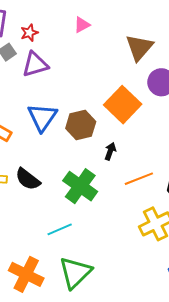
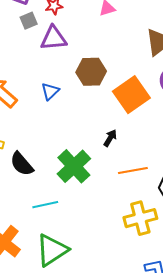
blue triangle: (42, 117) -> (50, 91), size x0.6
brown hexagon: (81, 125) -> (91, 72), moved
black semicircle: (28, 179) -> (22, 164), moved

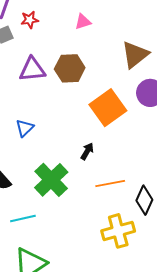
purple triangle: (53, 38) -> (32, 70), moved
brown hexagon: (91, 72) -> (70, 68), moved
blue triangle: (50, 91) -> (25, 128), moved

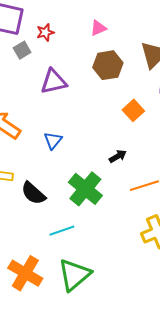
brown hexagon: (70, 68) -> (108, 65), moved
orange square: (108, 108) -> (133, 110), size x0.6
black arrow: (87, 151) -> (118, 156), turned 36

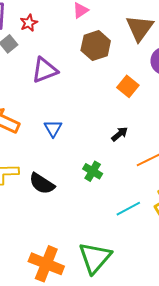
green cross: (85, 189) -> (93, 171), size x0.6
cyan line: (62, 231) -> (128, 209), moved

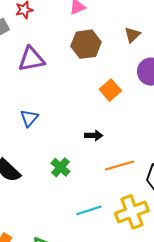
brown triangle: (140, 28) -> (132, 35), size x0.6
black arrow: (120, 134) -> (94, 135), turned 30

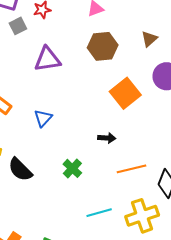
orange square: (110, 90) -> (125, 93), size x1.4

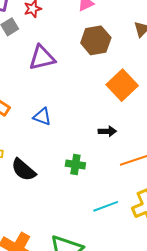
blue triangle: (43, 118) -> (42, 117), turned -48
green cross: (72, 168) -> (75, 164), turned -30

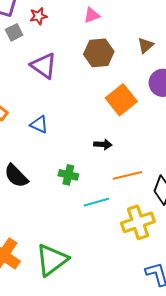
purple triangle: (42, 58) -> (44, 66), turned 44
cyan line: (106, 206) -> (96, 202), moved

